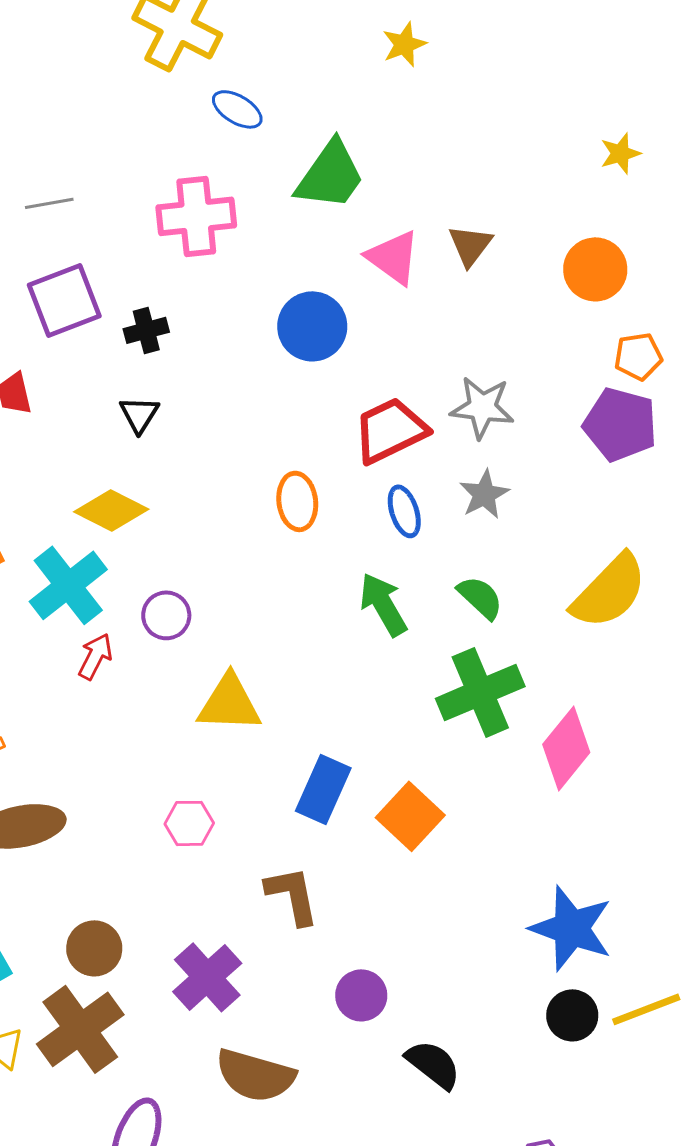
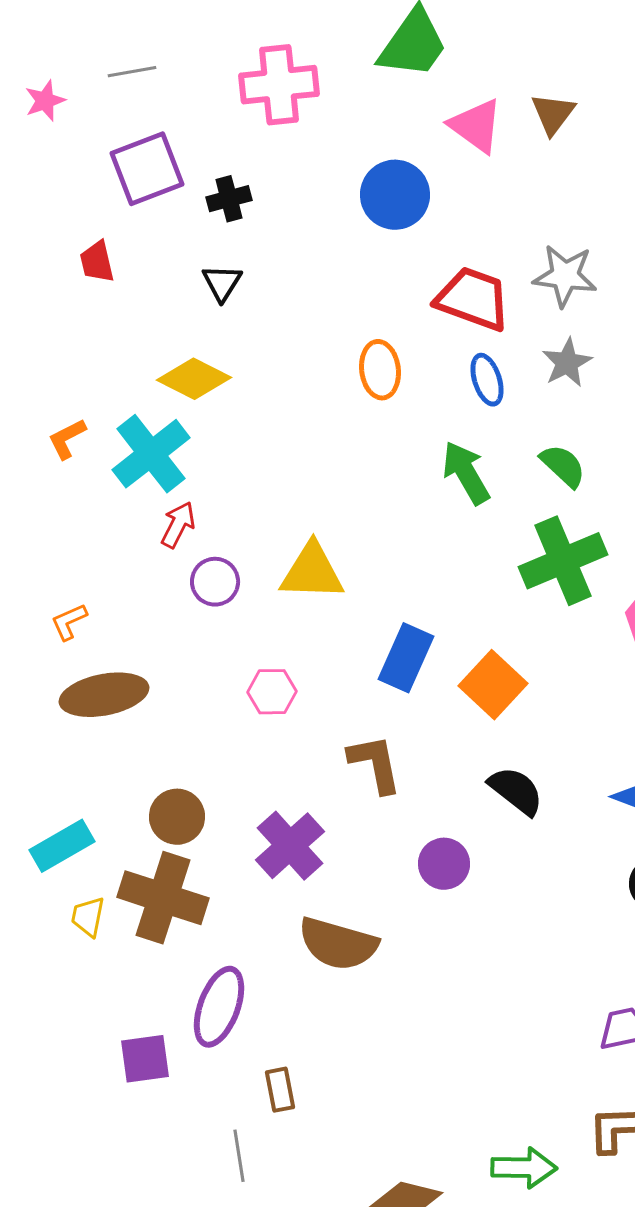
red trapezoid: (390, 430) -> (473, 299), turned 46
purple circle: (166, 615) -> (215, 582), moved
brown cross: (80, 1029) -> (163, 898), turned -36
black semicircle: (433, 1064) -> (516, 791), moved

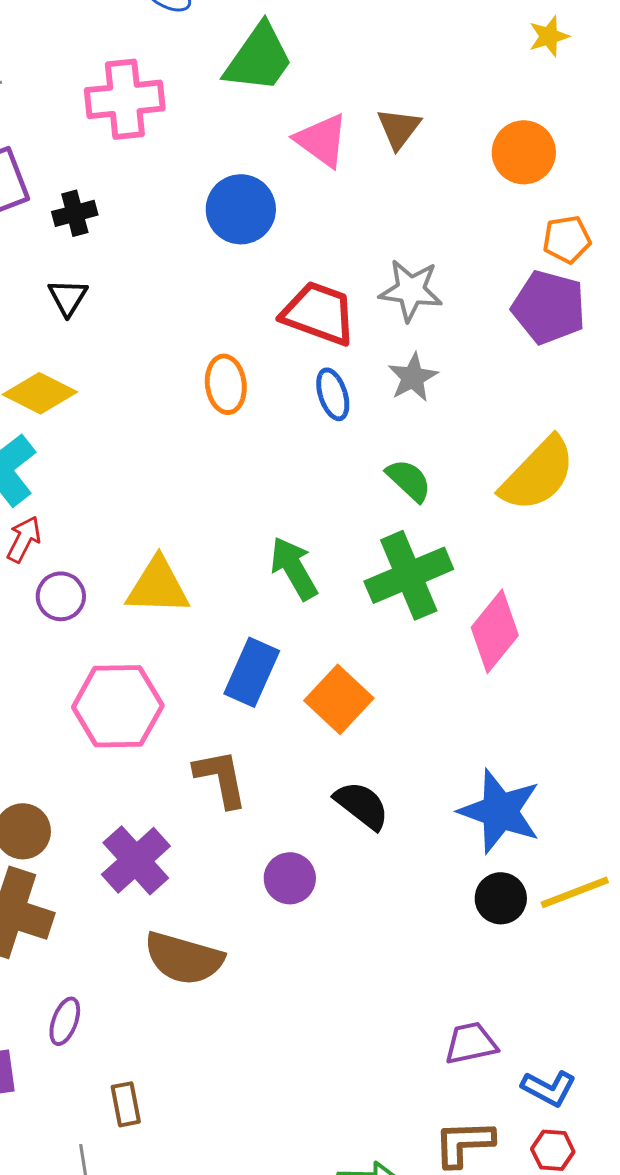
green arrow: (466, 473) -> (294, 568), moved
pink hexagon: (272, 692) -> (118, 706), size x1.8
purple ellipse: (219, 1007) -> (65, 1021), size x0.6

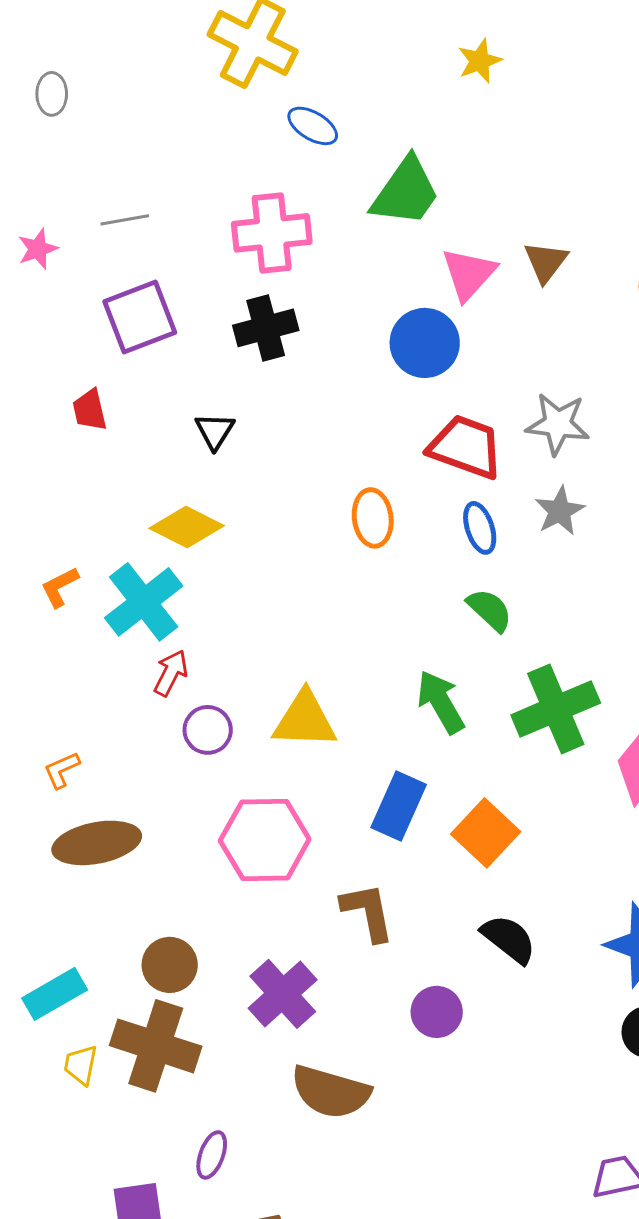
pink triangle: (322, 140) -> (469, 274), turned 36
blue circle: (241, 209) -> (425, 343), moved
black cross: (75, 213) -> (266, 328), moved, size x1.4
green semicircle: (409, 480) -> (490, 610), moved

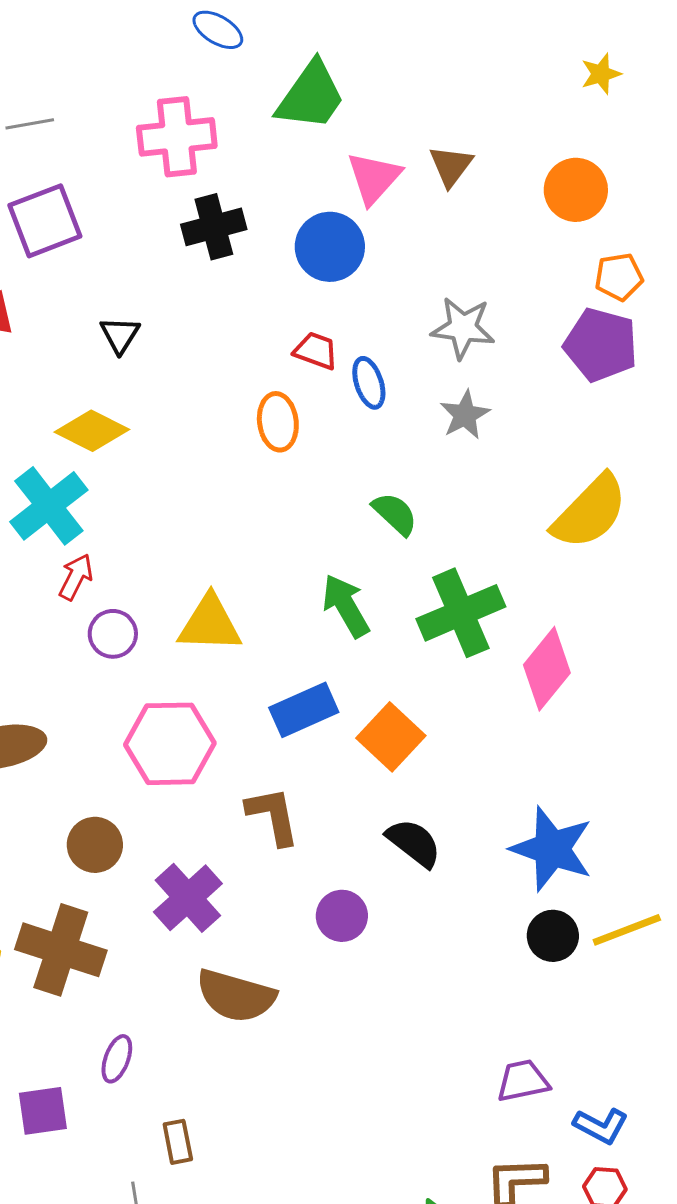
black cross: (266, 328) -> (214, 227), moved
red trapezoid: (466, 447) -> (316, 351), moved, size x0.6
blue ellipse: (480, 528) -> (369, 383), moved
blue rectangle: (399, 806) -> (304, 710), turned 42
brown circle: (170, 965) -> (95, 845), moved

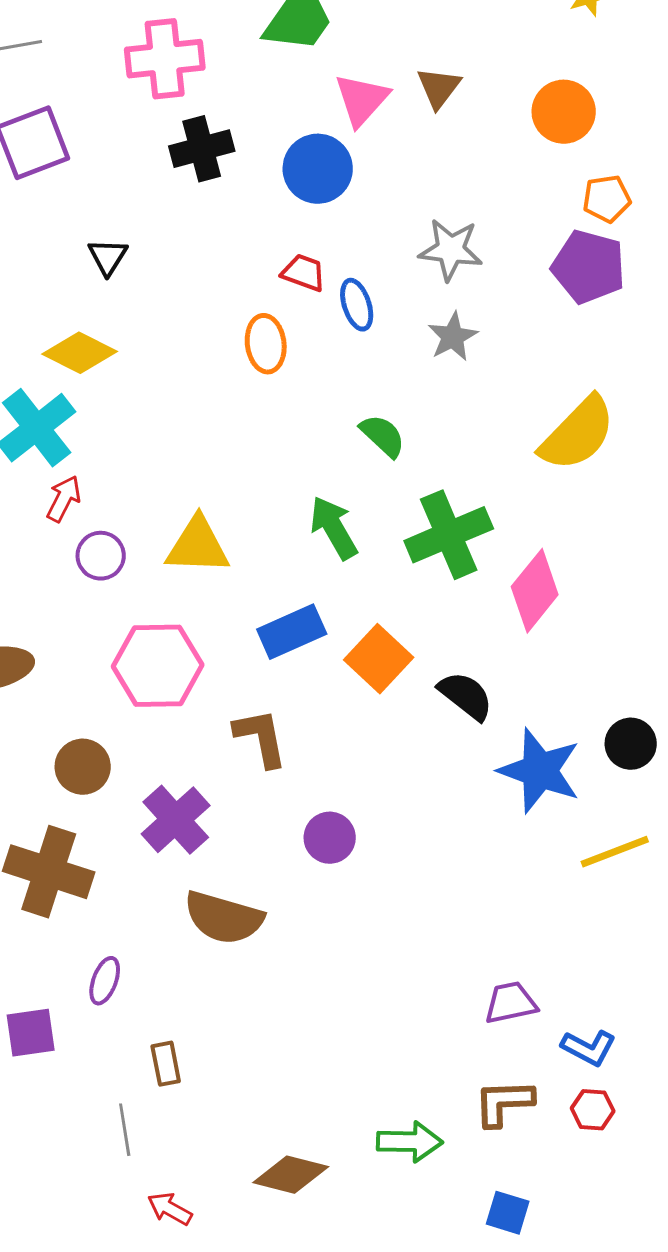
black semicircle: (414, 843) -> (466, 696), moved
black circle: (553, 936) -> (631, 744), moved

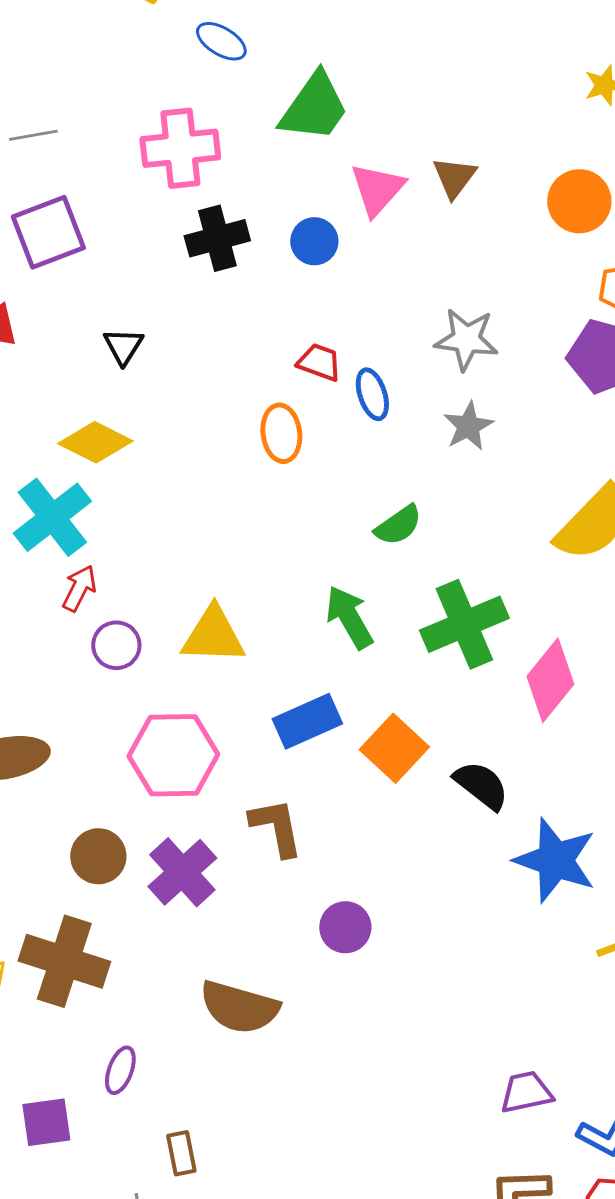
blue circle: (318, 169) -> (314, 241), moved, size x0.7
green semicircle: (383, 436) -> (398, 525), turned 102
purple cross: (176, 820) -> (182, 872), moved

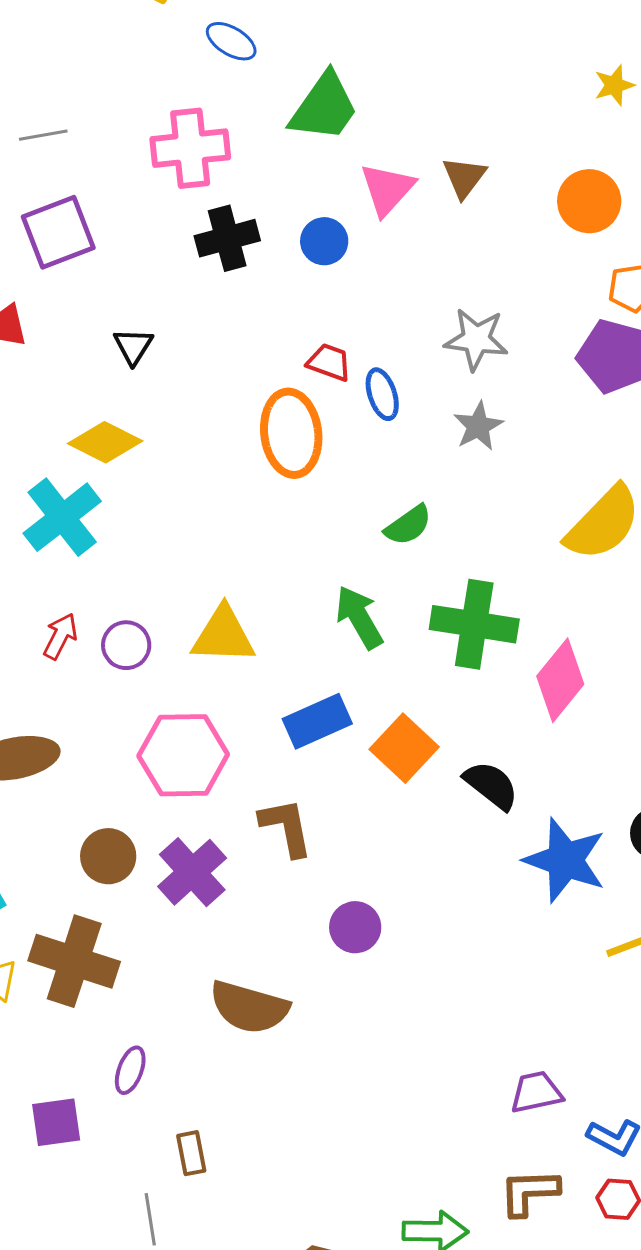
orange ellipse: (281, 433) -> (291, 433), size x1.5
red arrow: (79, 588) -> (60, 636), moved
green cross: (464, 624) -> (474, 624), turned 32

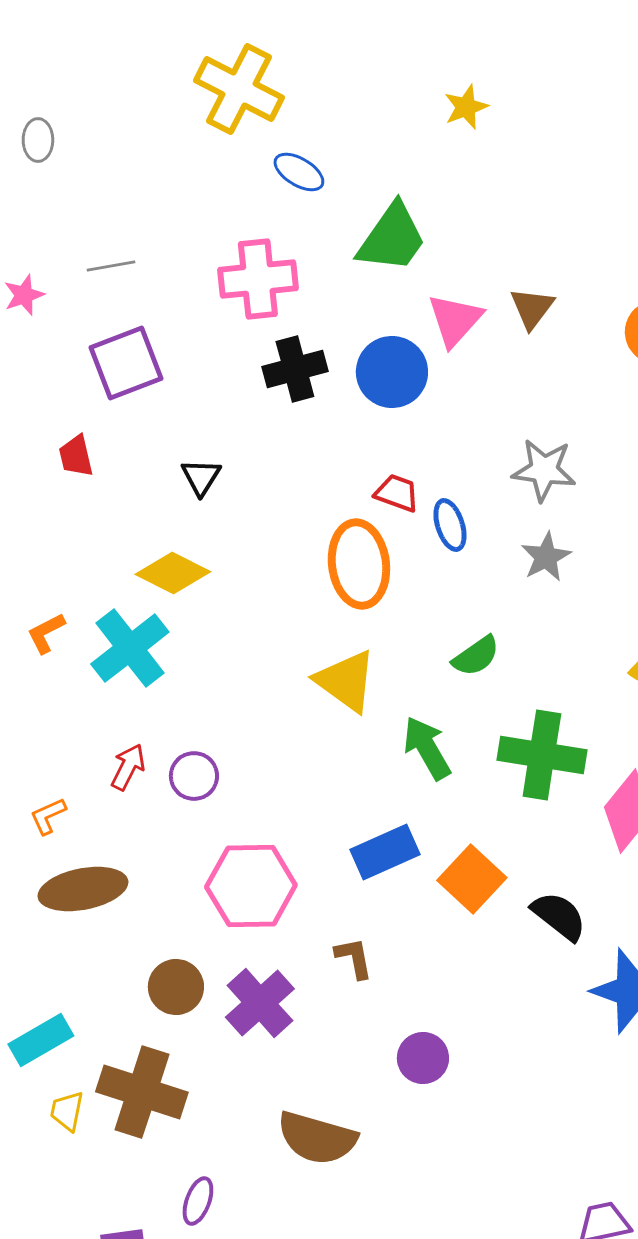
blue circle: (324, 241) -> (392, 372), size x1.5
yellow triangle: (223, 635) -> (346, 681), moved, turned 34
brown L-shape: (286, 827) -> (354, 958), size x0.7

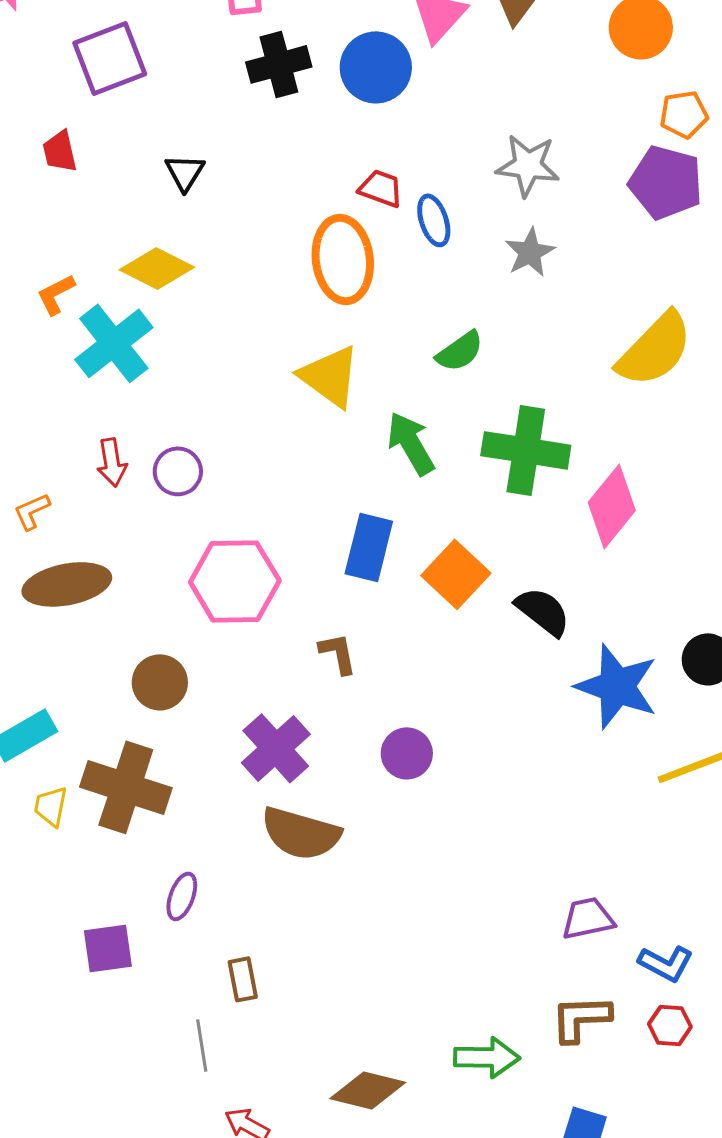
orange L-shape: (46, 633) -> (56, 294), moved
red arrow: (128, 767) -> (112, 462), turned 144
blue rectangle: (385, 852) -> (369, 547), turned -52
purple cross: (260, 1003) -> (276, 748), moved

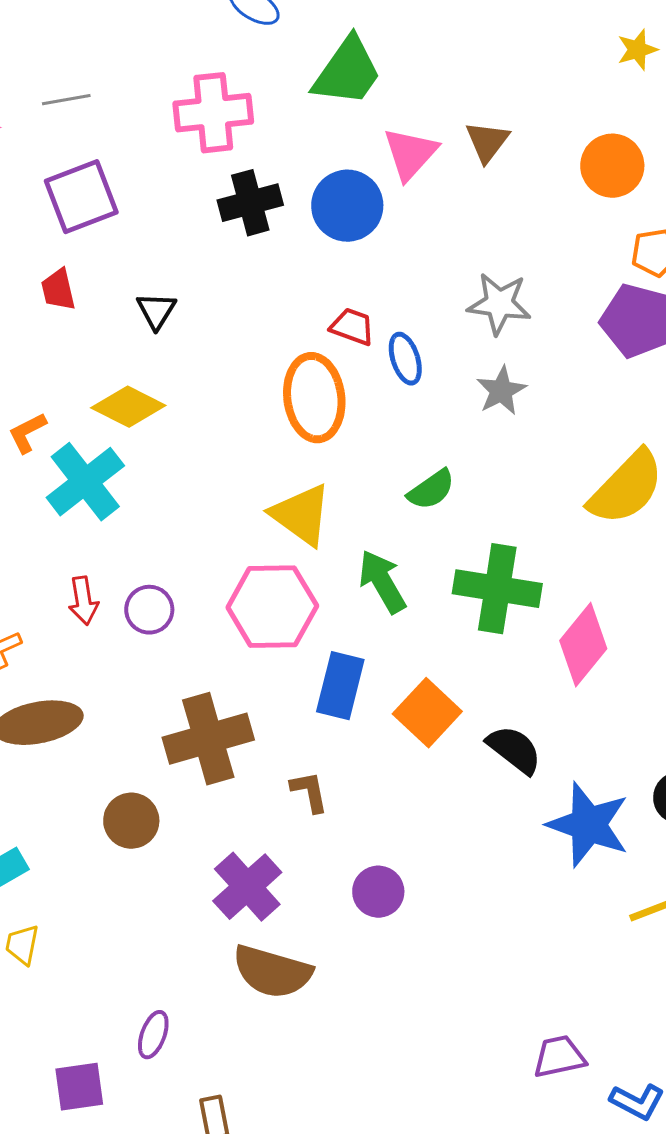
red trapezoid: (60, 151) -> (58, 290), moved
pink hexagon: (235, 581) -> (272, 607), moved
brown cross: (126, 787) -> (208, 739), moved, turned -34

